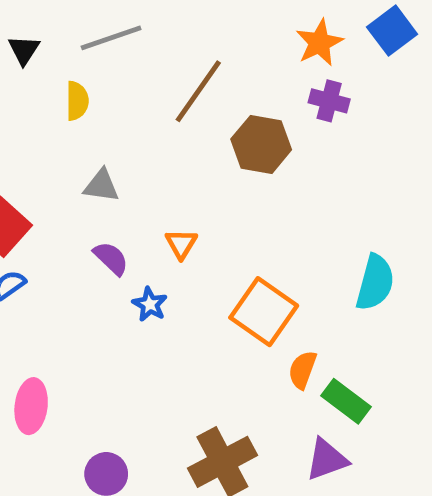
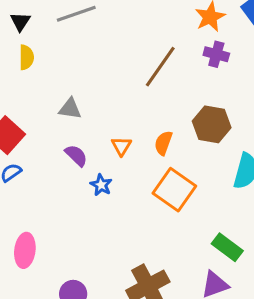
brown line: (198, 91) -> (160, 67), moved
yellow semicircle: (77, 101) -> (26, 57), moved
brown hexagon: (261, 144) -> (212, 124), moved
orange semicircle: (302, 370) -> (163, 143), moved

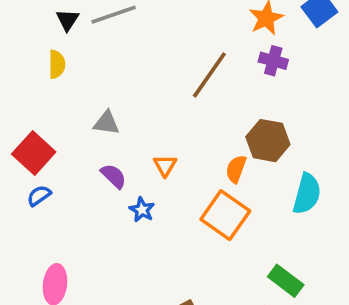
black triangle: (20, 22) -> (67, 20), moved
orange semicircle: (163, 143) -> (236, 169), moved

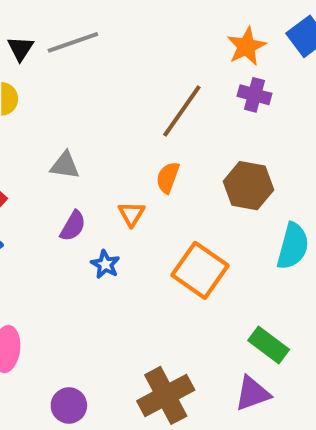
orange semicircle: (236, 169) -> (168, 178), moved
purple semicircle: (114, 176) -> (73, 226), turned 76

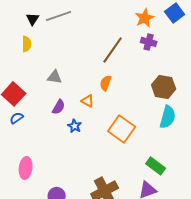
brown hexagon: (248, 186) -> (164, 87), moved
orange triangle: (131, 214) -> (88, 101), turned -32

